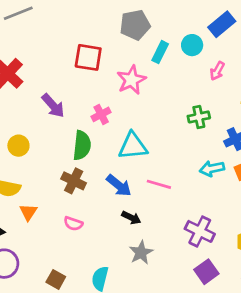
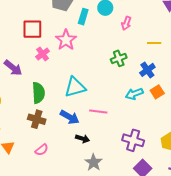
pink cross: (101, 114) -> (43, 54), moved
pink semicircle: (73, 224) -> (42, 150), turned -48

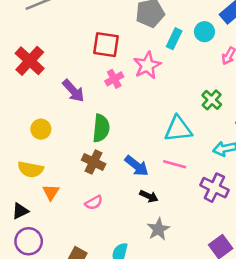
green cross: (119, 58) -> (212, 100), turned -35
cyan triangle: (75, 87) -> (178, 129), moved
purple cross: (133, 140) -> (214, 188), moved

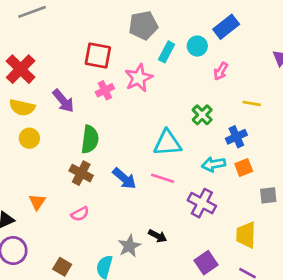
yellow semicircle: (31, 169) -> (22, 107), moved
black arrow: (149, 196) -> (158, 236), moved
gray star: (158, 229) -> (129, 246), moved

